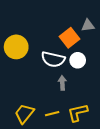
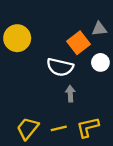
yellow circle: (16, 47) -> (17, 38), moved
white circle: (78, 60) -> (100, 62), moved

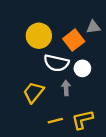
yellow circle: (17, 38) -> (39, 36), moved
white circle: (100, 62) -> (82, 68), moved
yellow trapezoid: (28, 128) -> (33, 92), moved

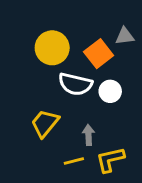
gray arrow: (66, 88) -> (88, 135), moved

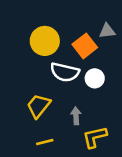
yellow line: (74, 161) -> (45, 142), moved

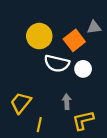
yellow trapezoid: (39, 106) -> (21, 103), moved
yellow line: (45, 142) -> (39, 125), turned -64

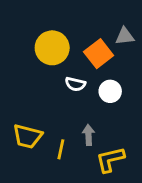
white semicircle: (57, 63) -> (75, 84), size x0.6
yellow trapezoid: (21, 103) -> (27, 136), turned -115
yellow line: (39, 125) -> (61, 149), moved

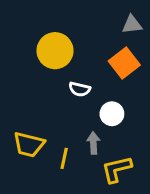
gray triangle: (125, 36) -> (132, 25), moved
orange square: (99, 54) -> (124, 63), moved
white circle: (110, 91) -> (112, 114), moved

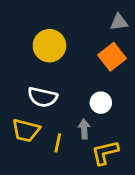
white semicircle: (80, 89) -> (43, 97), moved, size x1.5

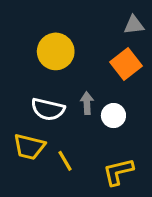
gray arrow: (84, 129) -> (87, 103), moved
yellow line: (58, 143) -> (65, 161), turned -42

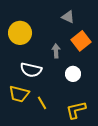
gray triangle: (134, 25) -> (68, 17), moved, turned 32
yellow circle: (56, 51) -> (20, 33), moved
gray arrow: (87, 103) -> (56, 51), moved

